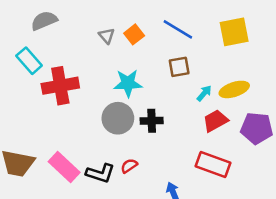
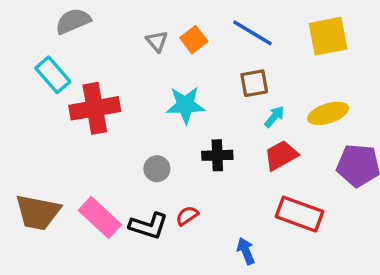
cyan arrow: (204, 93) -> (274, 117), moved
gray circle: (118, 118) -> (157, 169), moved, size x0.6
red trapezoid: (215, 121) -> (281, 155), moved

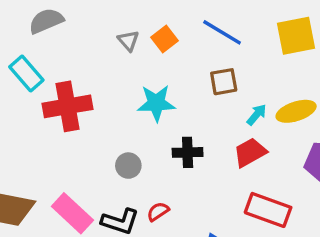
cyan arrow: (274, 117) -> (257, 115), moved

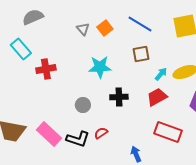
red cross: (68, 106) -> (46, 69), size x0.7

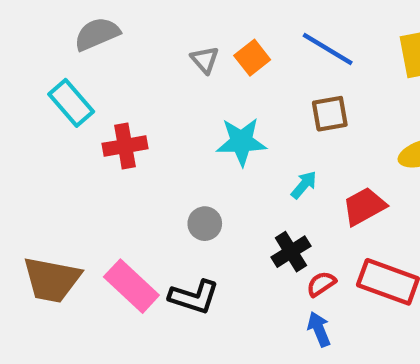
cyan arrow: (161, 74) -> (304, 185), moved
black cross: (119, 97) -> (291, 252), moved, turned -30
red semicircle: (101, 133) -> (321, 284), moved

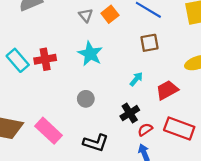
cyan rectangle: (71, 103) -> (18, 60), moved
cyan star: (241, 142) -> (90, 54), moved, turned 30
black L-shape: (194, 297) -> (96, 143), moved

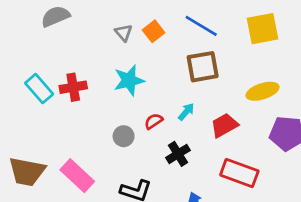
brown square: (150, 43) -> (203, 67), size x1.4
cyan star: (90, 54) -> (129, 80), turned 30
red semicircle: (145, 130) -> (154, 121), moved

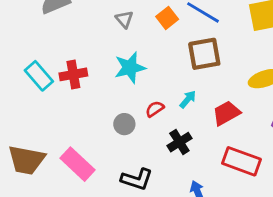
orange square: (154, 31) -> (167, 18), moved

